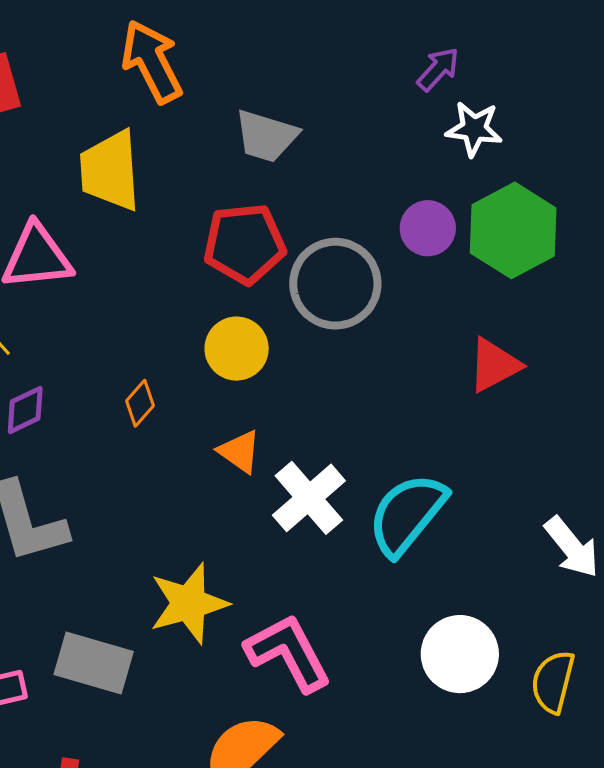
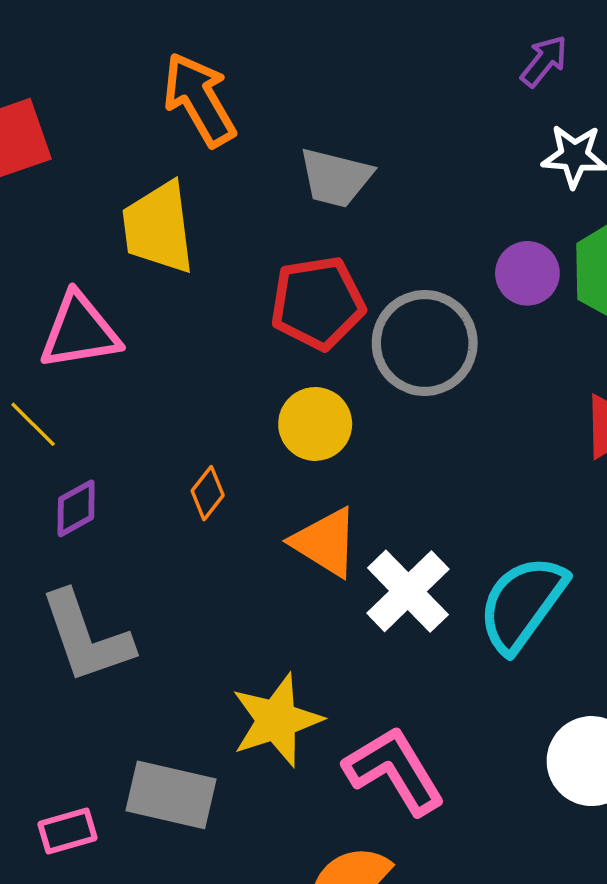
purple arrow: (438, 69) -> (544, 61), moved
orange triangle: (240, 452) -> (325, 542), size x1.4

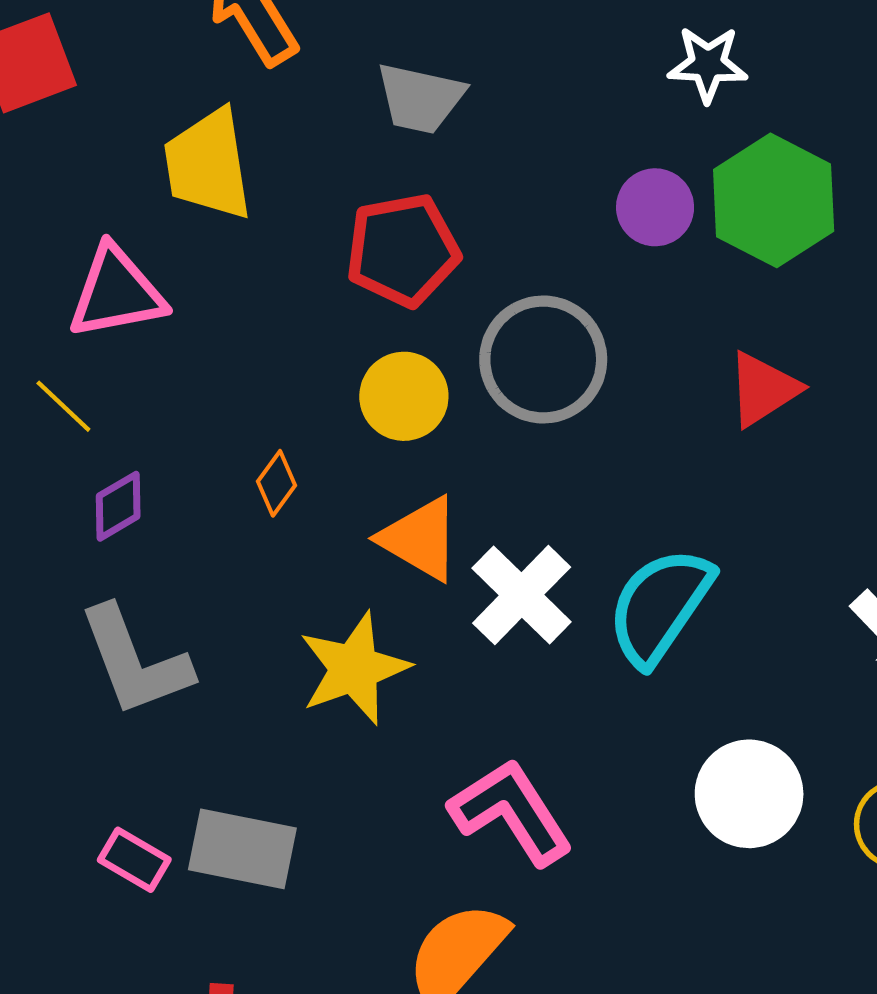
gray circle: (425, 343) -> (543, 359), moved
yellow star: (277, 720) -> (354, 668), moved
pink rectangle: (67, 831) -> (134, 860), moved, turned 48

